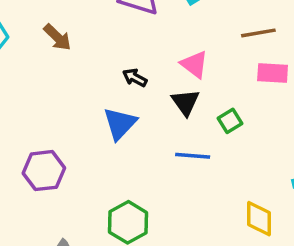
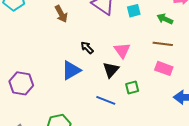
brown arrow: (57, 37) -> (61, 14), moved

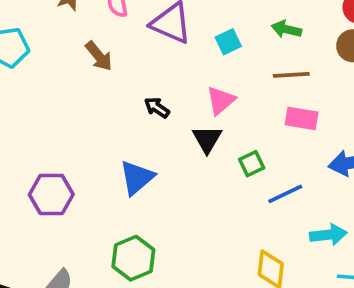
cyan square: (134, 11) -> (228, 42), moved
pink triangle: (122, 50) -> (221, 100), turned 36
blue triangle: (71, 70) -> (137, 178), moved
blue line: (106, 100) -> (285, 194), moved, turned -36

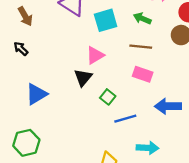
cyan square: (228, 42) -> (106, 20), size x1.5
black arrow: (157, 108) -> (21, 49), moved
green square: (252, 164) -> (108, 97), turned -35

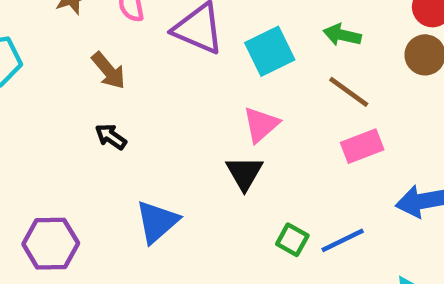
brown line: (141, 47) -> (349, 92), turned 40
pink rectangle: (143, 74) -> (362, 146), turned -30
green square: (108, 97) -> (292, 240), moved

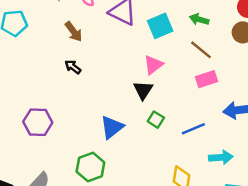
blue triangle: (157, 222) -> (112, 127), moved
green square: (292, 240) -> (156, 120), moved

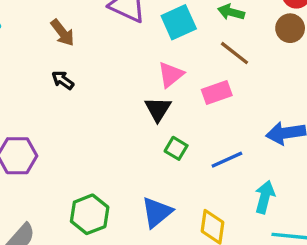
pink rectangle: (207, 79) -> (217, 92), moved
blue triangle: (112, 127) -> (157, 212), moved
cyan arrow: (221, 157) -> (265, 197), turned -70

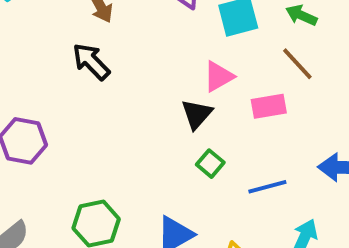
black arrow: (63, 80) -> (91, 61), size x1.5

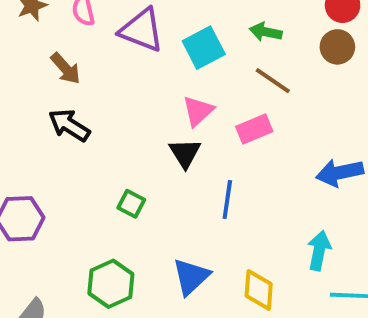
green square: (210, 164) -> (131, 204), moved
blue line: (267, 187) -> (227, 200), moved, turned -54

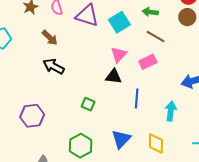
black triangle: (185, 153) -> (114, 76), turned -48
cyan arrow: (319, 251) -> (171, 111), moved

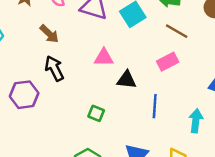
pink triangle: (119, 55) -> (104, 58), moved, turned 48
black arrow: (54, 66) -> (54, 68), turned 35
purple hexagon: (32, 116) -> (24, 95), moved

